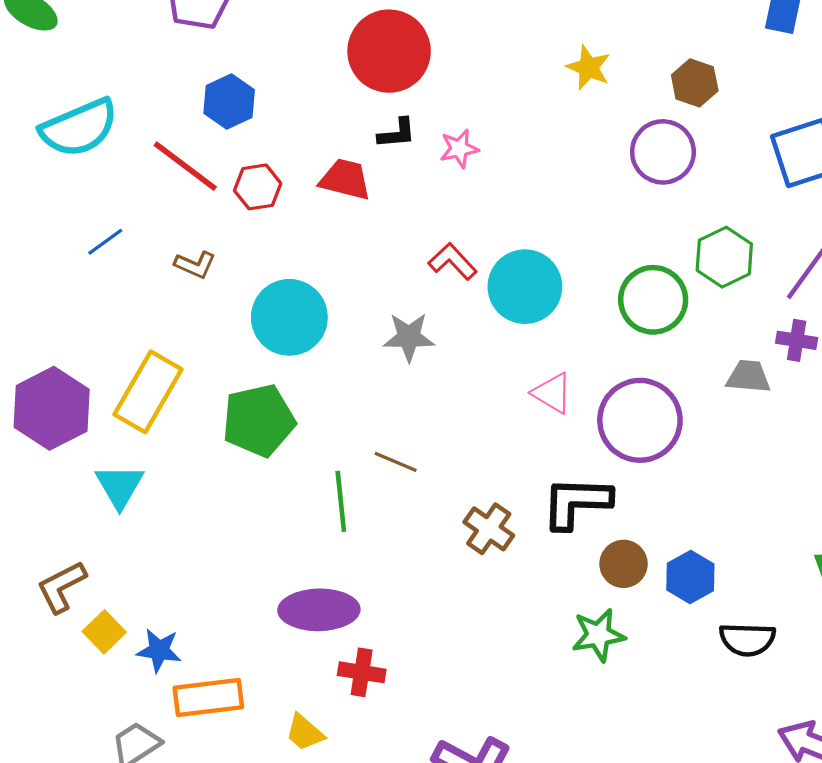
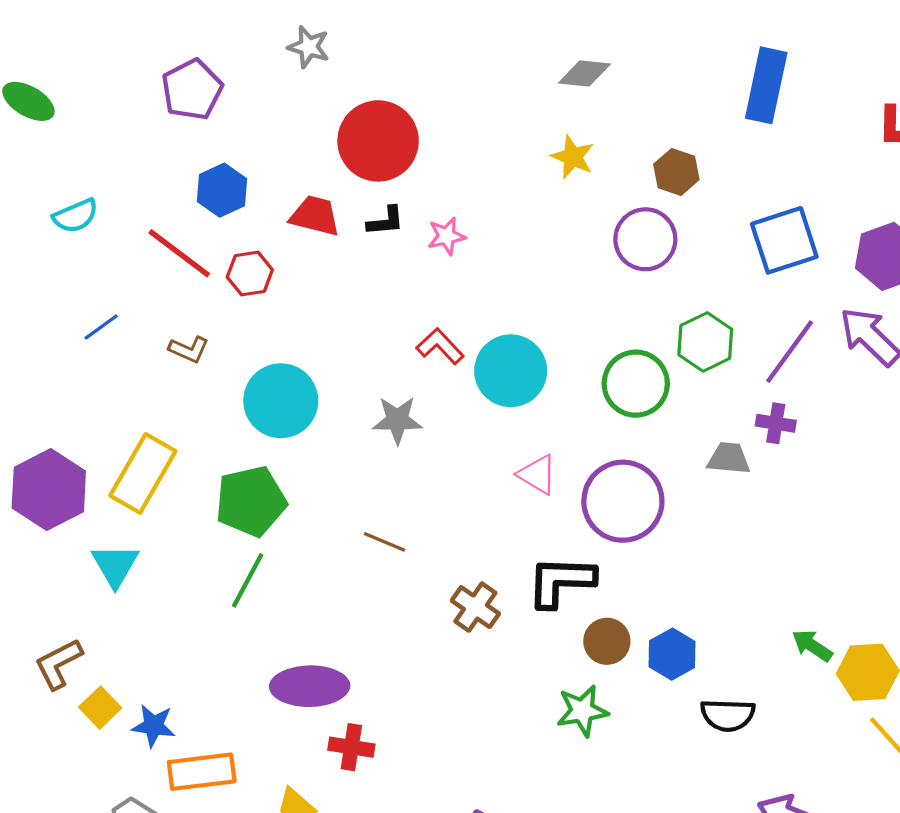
cyan semicircle: (79, 128) -> (76, 216), size x0.6
red trapezoid: (345, 179) -> (315, 216), moved
green line: (341, 501) -> (248, 580), moved, turned 34

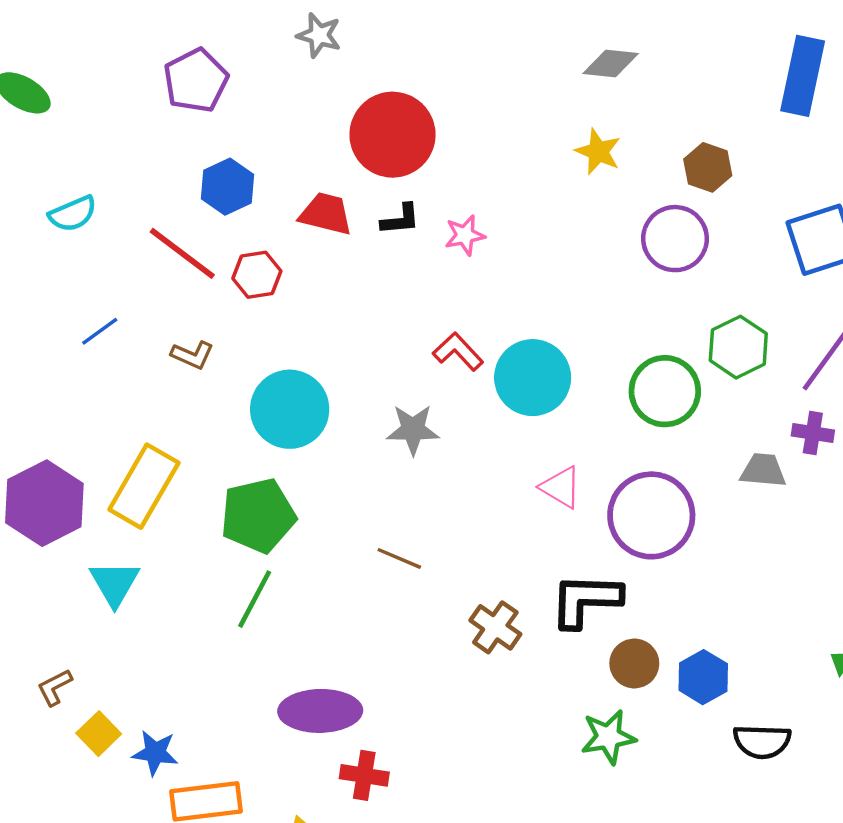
brown L-shape: (58, 664) -> (55, 687), size x0.7

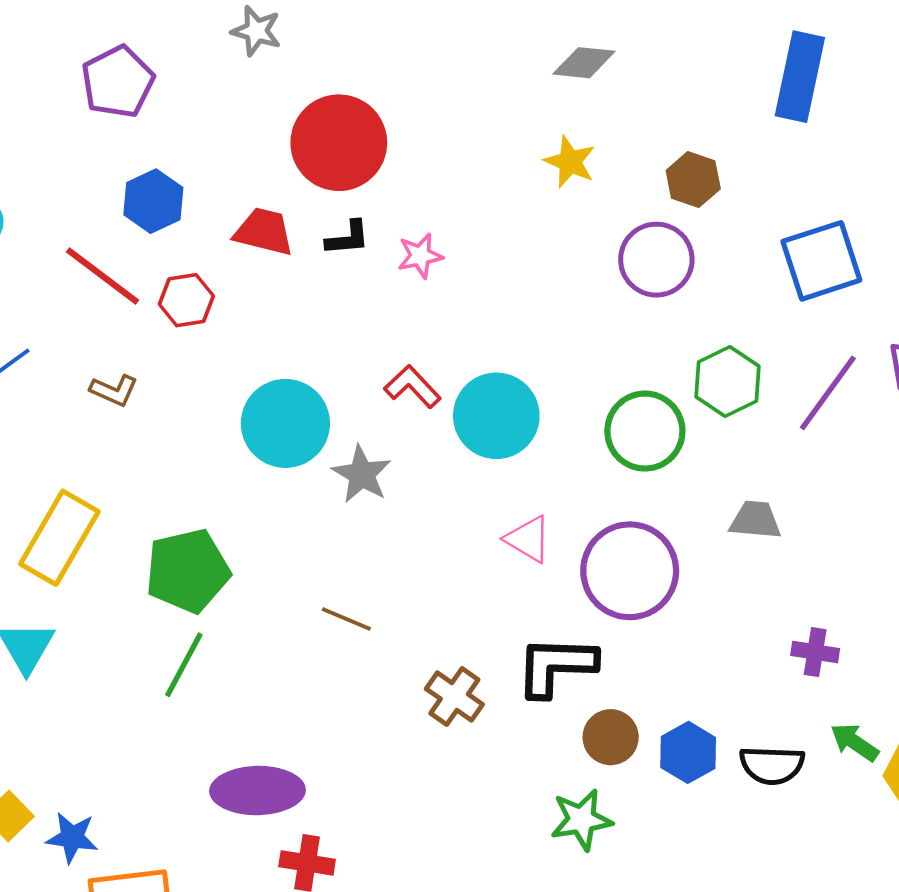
cyan circle: (290, 409) -> (285, 423), moved
gray star: (413, 430) -> (362, 474), turned 30
purple cross: (813, 433) -> (815, 652), moved
black semicircle: (762, 741) -> (772, 765), moved

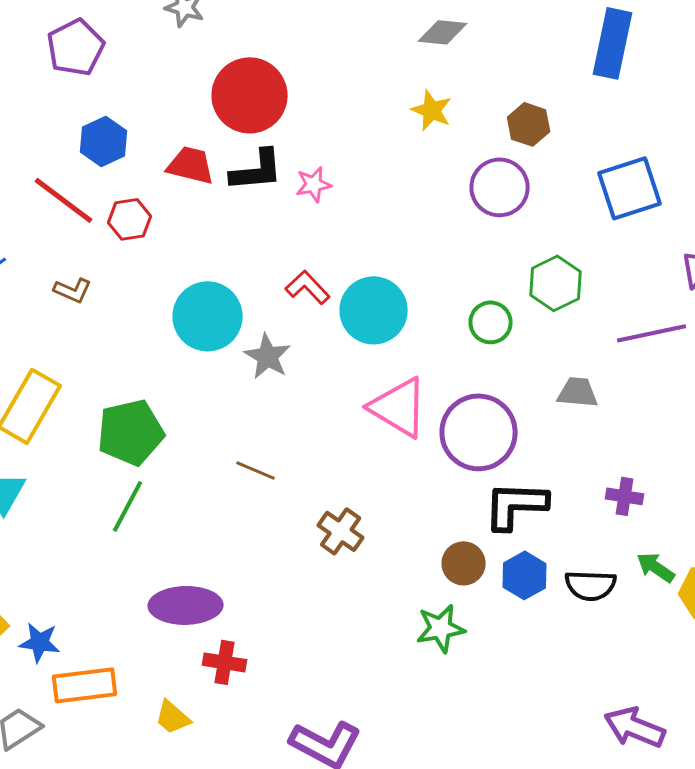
black L-shape: (348, 238) -> (257, 170), size x1.5
purple line: (828, 393) -> (652, 333), moved, turned 42
green circle: (645, 431) -> (491, 322), size x0.7
pink triangle: (528, 539) -> (399, 407), size x1.6
black L-shape: (556, 666) -> (516, 505), moved

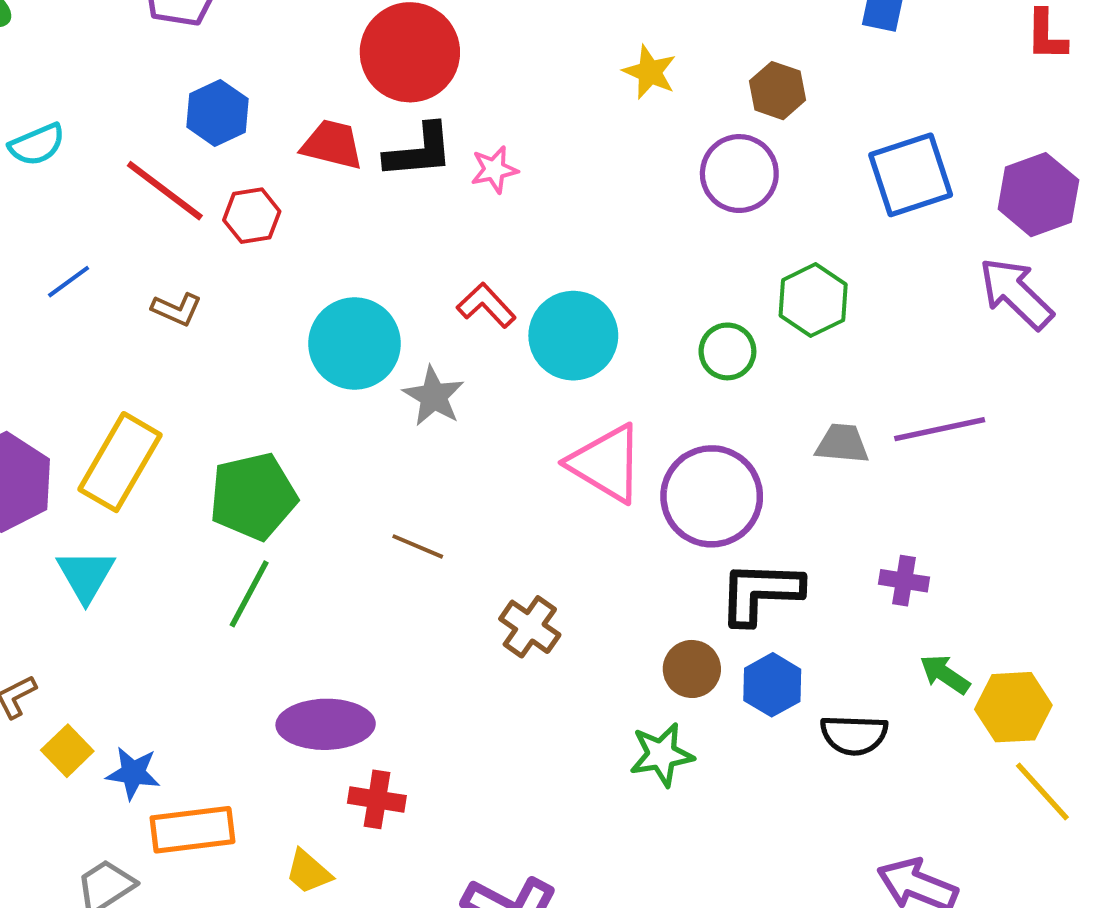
purple line: (652, 333) -> (940, 429), moved
black semicircle: (591, 585) -> (854, 735), moved

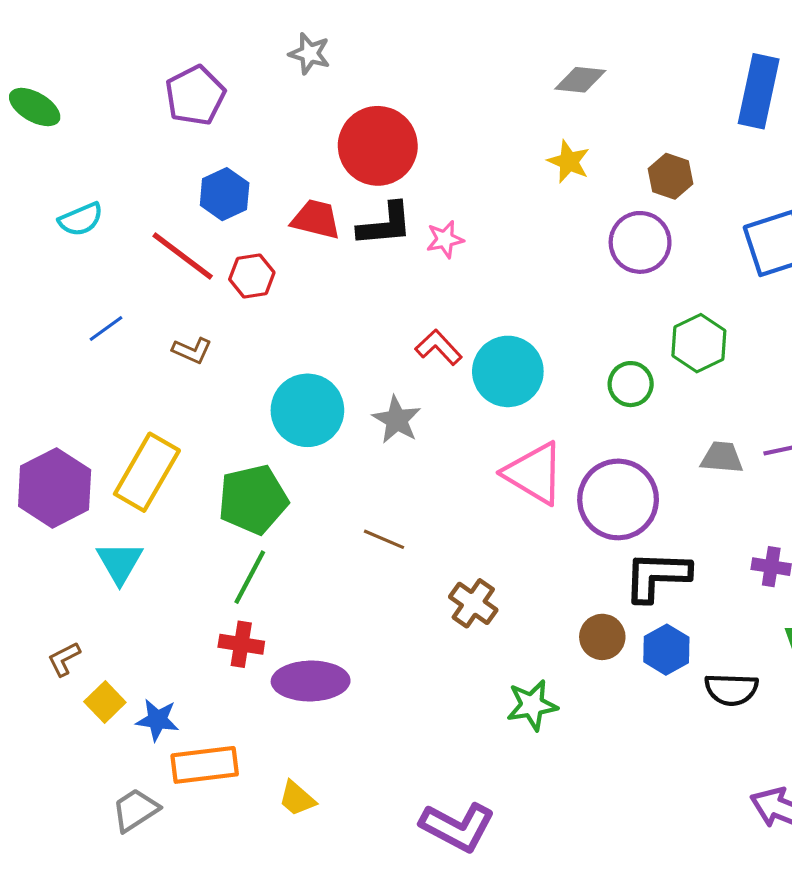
cyan circle: (355, 344) -> (307, 410), moved
green star: (662, 755) -> (532, 705), moved
red cross: (377, 799) -> (241, 644), moved

